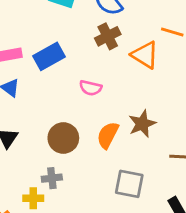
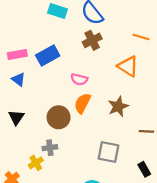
orange triangle: (145, 55) -> (128, 66), moved
orange semicircle: (108, 135) -> (82, 103), moved
yellow cross: (33, 198) -> (36, 163), turned -32

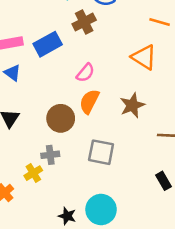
brown cross: (92, 40) -> (84, 22), moved
pink semicircle: (79, 79) -> (85, 73), turned -63
gray square: (108, 152) -> (101, 152), moved

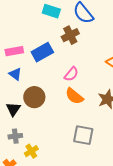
orange semicircle: (89, 101) -> (74, 96), turned -78
brown circle: (61, 118) -> (34, 97), moved
gray cross: (50, 155) -> (15, 136), moved

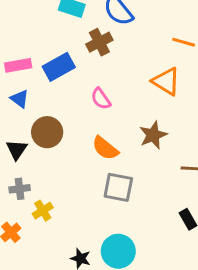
pink semicircle: (71, 74) -> (101, 99), turned 105
orange semicircle: (74, 96) -> (105, 148), moved

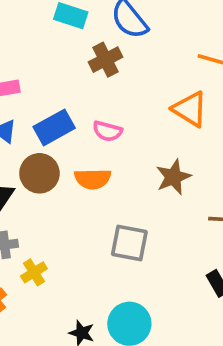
blue rectangle: (59, 67) -> (54, 127), moved
pink semicircle: (101, 99) -> (107, 131), turned -40
orange semicircle: (105, 148) -> (93, 179), moved, turned -40

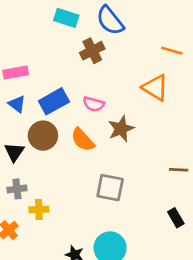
brown star: (173, 177) -> (121, 129), moved
orange semicircle: (93, 179) -> (83, 140), turned 48
yellow cross: (34, 272) -> (39, 210), turned 30

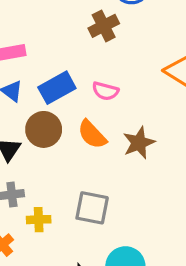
brown star: (121, 129) -> (139, 143), moved
gray square: (110, 188) -> (92, 208), moved

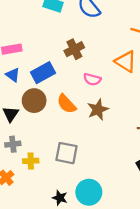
brown cross: (104, 26) -> (74, 49), moved
pink semicircle: (105, 91) -> (92, 79), moved

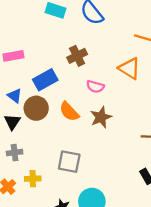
blue triangle: (13, 75) -> (15, 96), moved
yellow cross: (31, 161) -> (33, 179), moved

